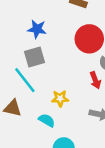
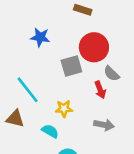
gray square: (35, 57) -> (71, 66), moved

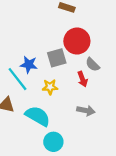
blue star: (40, 37) -> (29, 65), moved
yellow star: (64, 109) -> (50, 87), moved
cyan semicircle: (50, 131) -> (38, 116), size x1.6

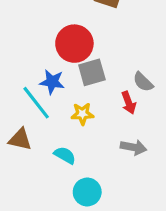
red circle: (77, 41) -> (74, 44), moved
cyan semicircle: (38, 116) -> (65, 155), size x0.6

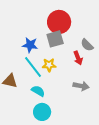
red circle: (74, 44) -> (59, 22), moved
cyan line: (36, 103) -> (33, 67), moved
cyan circle: (87, 192) -> (42, 112), moved

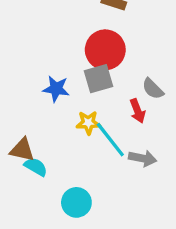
cyan line: (33, 67) -> (110, 140), moved
cyan semicircle: (38, 91) -> (36, 167), moved

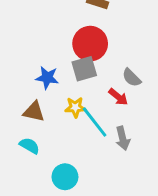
red arrow: (137, 111) -> (118, 97), turned -30
brown triangle: (22, 150) -> (34, 112), moved
gray arrow: (143, 158) -> (123, 138), turned 65

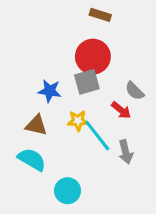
cyan semicircle: (29, 146) -> (32, 159), size x1.4

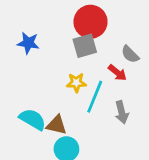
blue star: (50, 91) -> (28, 43), moved
brown triangle: (36, 125) -> (57, 125), moved
cyan line: (97, 136) -> (95, 97), turned 60

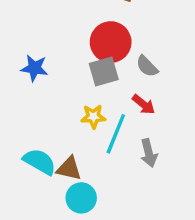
gray semicircle: (130, 54) -> (147, 66), moved

